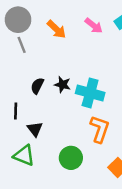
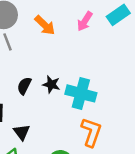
pink arrow: (94, 26) -> (85, 21), turned 84

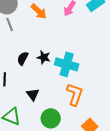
black triangle: (22, 132) -> (33, 94), moved

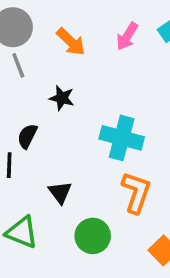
black star: (44, 57) -> (62, 98), moved
black semicircle: (23, 58) -> (27, 136), moved

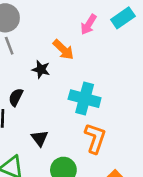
orange arrow: (71, 42) -> (63, 50), moved

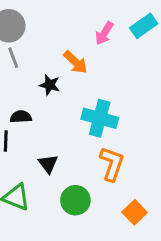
black semicircle: (16, 97) -> (21, 117), turned 60

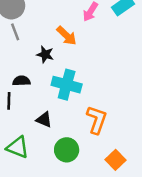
cyan cross: (100, 118) -> (67, 85), moved
black triangle: (48, 164) -> (44, 120), turned -30

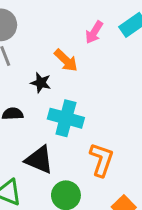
black triangle: (44, 120) -> (39, 160), size x1.5

